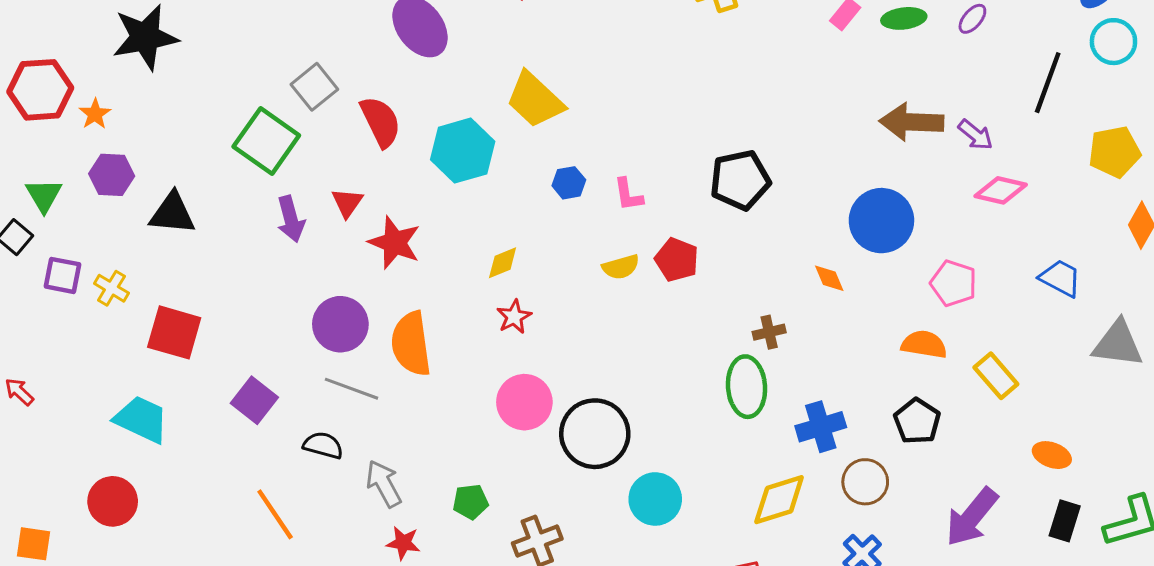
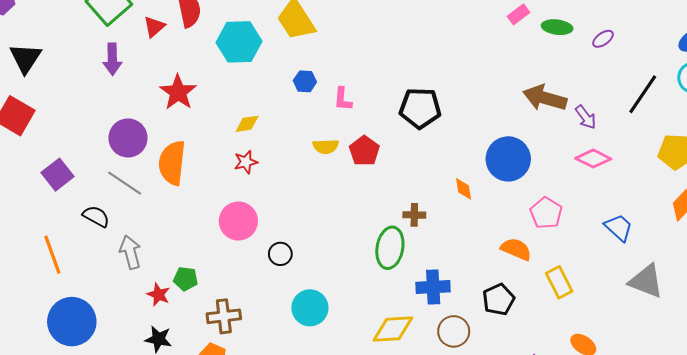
red triangle: (347, 203) -> (154, 27), moved
black triangle: (172, 213) -> (25, 58), moved, turned 44
black circle: (595, 434) -> (280, 254), size x0.5
red star: (403, 543) -> (159, 295), moved

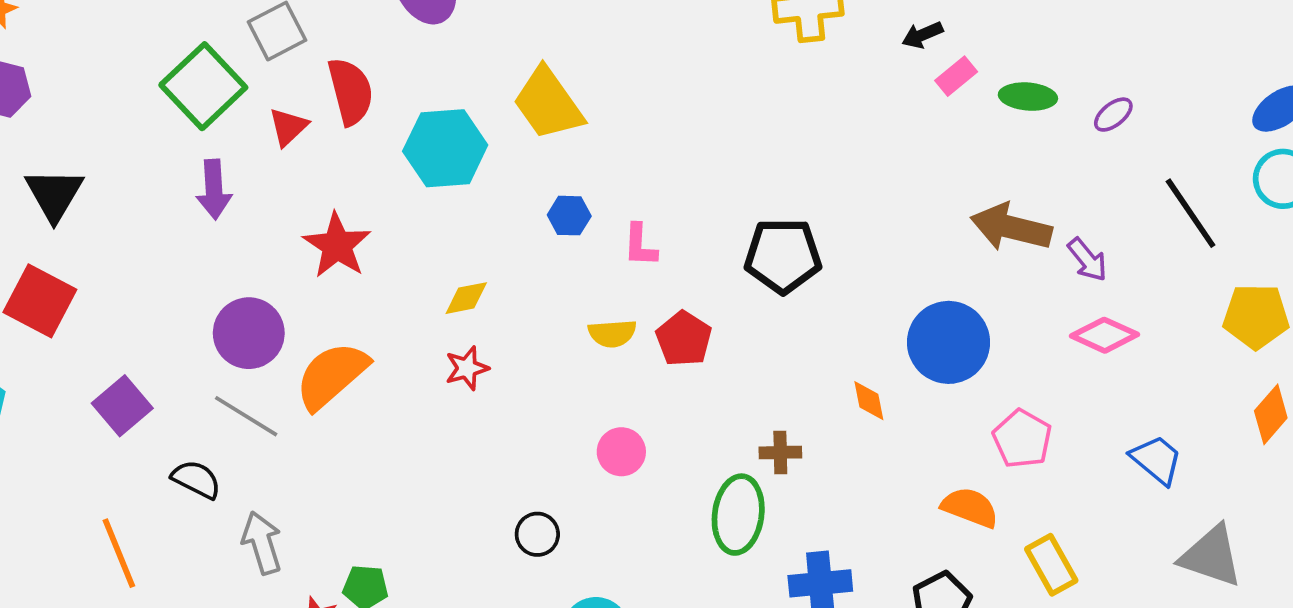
black line: (643, 94) -> (1191, 213), turned -66
orange semicircle: (172, 163) -> (332, 375), turned 45
pink circle: (238, 221) -> (621, 452), moved, size x0.7

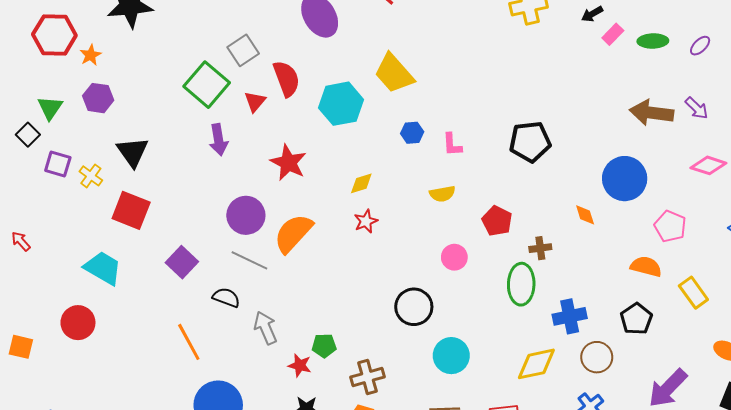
purple arrow: (1087, 260) -> (697, 108), moved
red pentagon: (684, 339) -> (497, 221), moved
black circle: (537, 534) -> (414, 307), size x1.6

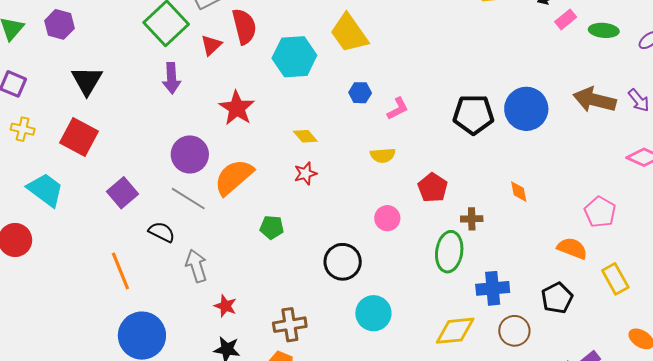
pink L-shape: (452, 145) -> (398, 109), turned -120
yellow cross: (91, 176) -> (23, 129), moved, turned -30
blue circle: (625, 179) -> (526, 109), moved
yellow diamond: (361, 183) -> (305, 136), turned 60
green pentagon: (324, 346) -> (272, 227), moved

